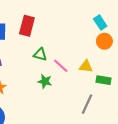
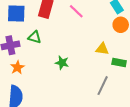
green triangle: (40, 54) -> (35, 37), moved
pink line: (61, 66) -> (76, 11), moved

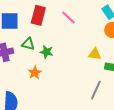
green star: (62, 63) -> (47, 52), moved
orange star: (17, 67) -> (35, 73), moved

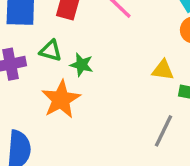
orange star: (35, 73) -> (61, 99), size x1.6

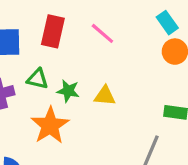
yellow triangle: (163, 70) -> (105, 96), moved

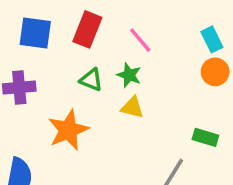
green triangle: (37, 79) -> (91, 80), moved
green star: (68, 91) -> (129, 75), moved

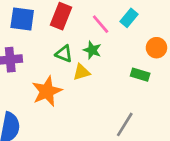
cyan rectangle: (212, 39) -> (129, 18), moved, turned 66
yellow triangle: (132, 107) -> (81, 72), moved, turned -30
green rectangle: (205, 137) -> (140, 75), moved

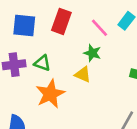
green triangle: (64, 54) -> (42, 63), moved
yellow triangle: (81, 72) -> (83, 74), turned 42

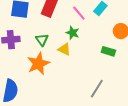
green triangle: (42, 63) -> (42, 40), moved, turned 32

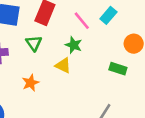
green triangle: (42, 40) -> (34, 43), moved
orange star: (38, 64) -> (31, 83), size x0.6

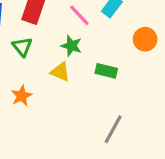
green rectangle: (118, 69) -> (106, 71), moved

